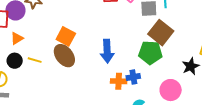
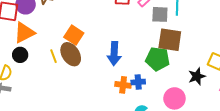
brown square: (161, 33) -> (170, 40), turned -35
orange triangle: (17, 38) -> (24, 33), size x1.6
yellow line: (35, 60) -> (53, 56), moved, turned 48

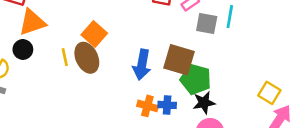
brown square: (170, 40) -> (179, 60), moved
black star: (197, 76) -> (204, 103), moved

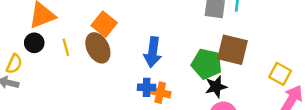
yellow line: (65, 57) -> (66, 47), moved
brown square: (179, 60) -> (232, 50), moved
blue cross: (167, 105) -> (147, 87), moved

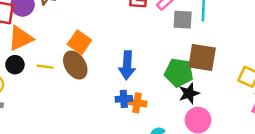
yellow line: (66, 47) -> (45, 67), turned -63

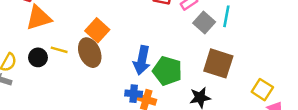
gray square: (183, 20) -> (204, 22), turned 30
black circle: (15, 65) -> (38, 57), moved
green pentagon: (179, 73) -> (167, 71), moved

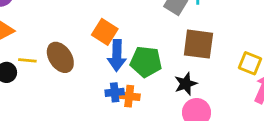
orange square: (97, 30) -> (105, 32), moved

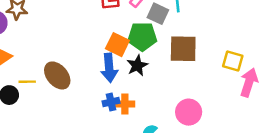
orange square: (105, 32) -> (117, 45), moved
green pentagon: (146, 62) -> (142, 37), moved
black star: (186, 84) -> (137, 66), moved

